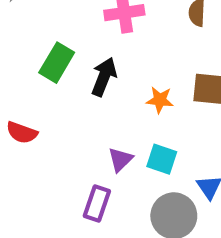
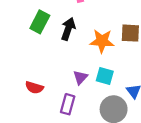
orange star: (160, 100) -> (102, 41), size x1.5
red semicircle: (22, 133) -> (34, 88), moved

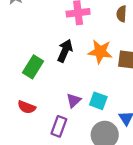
green rectangle: (40, 22) -> (33, 67), moved
orange star: (102, 41) -> (100, 52), moved

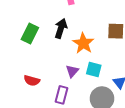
orange star: (100, 52) -> (83, 43), moved, turned 30
green rectangle: (33, 67) -> (30, 33), moved

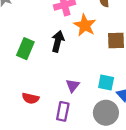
orange star: (83, 43) -> (85, 25), moved
cyan square: (94, 69) -> (106, 83), moved

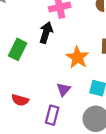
orange star: (85, 25) -> (77, 57), moved
black arrow: (58, 41) -> (46, 33), moved

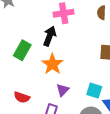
orange star: (77, 57) -> (52, 64), moved

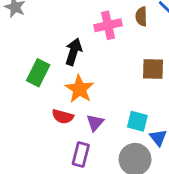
pink cross: (64, 13) -> (108, 25), moved
red semicircle: (22, 97) -> (63, 117), moved

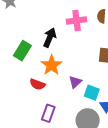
purple triangle: (95, 123) -> (75, 82), moved

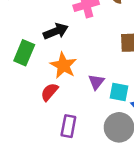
black arrow: (50, 38) -> (56, 31), turned 54
red semicircle: (37, 84) -> (49, 92), turned 119

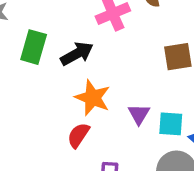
green rectangle: (24, 53) -> (34, 47), moved

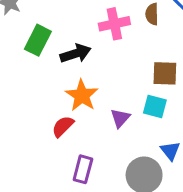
cyan square: (171, 124) -> (155, 107), moved

